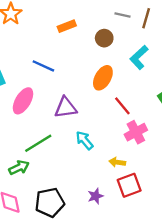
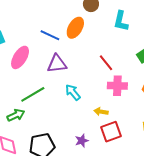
cyan L-shape: (139, 57) -> (121, 21), turned -35
blue line: (43, 66) -> (50, 35), moved
orange ellipse: (103, 78) -> (75, 28), moved
pink cross: (136, 132) -> (117, 86), turned 30

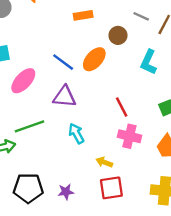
purple star: (82, 141) -> (66, 192), moved

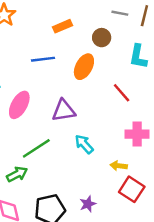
blue line: (63, 62) -> (43, 59), moved, turned -30
red line: (122, 107) -> (122, 93), moved
red square: (111, 188) -> (132, 189), turned -35

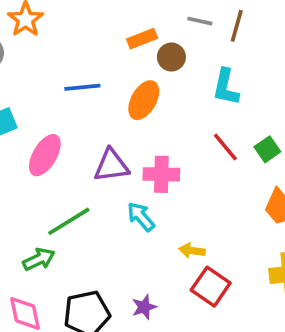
orange rectangle: (62, 26) -> (142, 39), moved
red line: (122, 93) -> (225, 147), moved
pink cross: (137, 134) -> (161, 174), moved

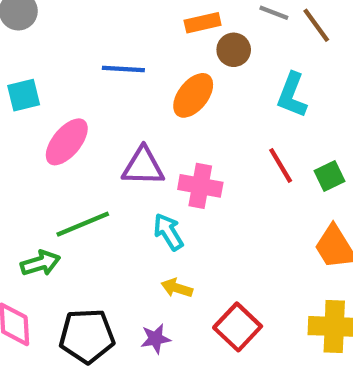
brown line: (237, 26) -> (316, 25), turned -60
yellow arrow: (192, 251) -> (177, 288), moved

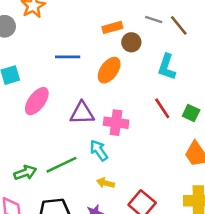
green square: (330, 176) -> (191, 113), turned -36
green line: (83, 224) -> (61, 165), moved

